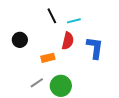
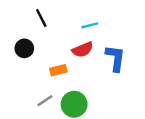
black line: (52, 16) -> (41, 18), moved
red semicircle: (68, 41) -> (83, 50), turned 54

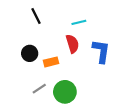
black circle: (24, 48) -> (30, 53), moved
red semicircle: (83, 50) -> (72, 44), turned -84

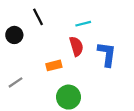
black circle: (30, 53) -> (14, 35), moved
gray line: (39, 89) -> (15, 82), moved

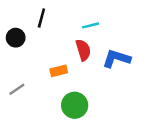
black line: (38, 17) -> (41, 18), turned 42
blue L-shape: (107, 54) -> (116, 59), turned -80

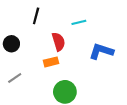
black circle: (16, 38) -> (11, 44), moved
red semicircle: (83, 50) -> (58, 42), moved

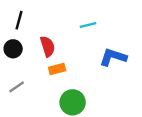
black line: (36, 16) -> (19, 20), moved
red semicircle: (58, 42) -> (48, 46), moved

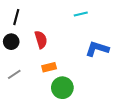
cyan line: (88, 25) -> (81, 14), moved
orange rectangle: (57, 69) -> (49, 67), moved

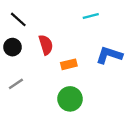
black line: (16, 17) -> (18, 19), turned -63
orange rectangle: (49, 67) -> (69, 64), moved

